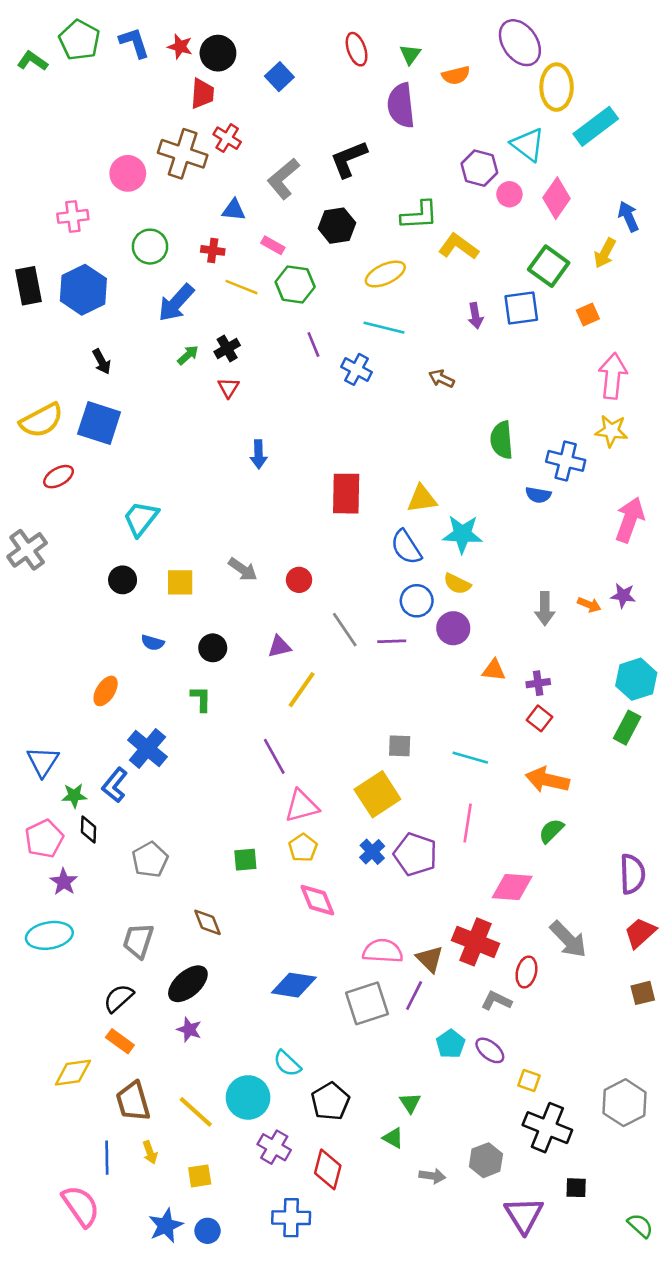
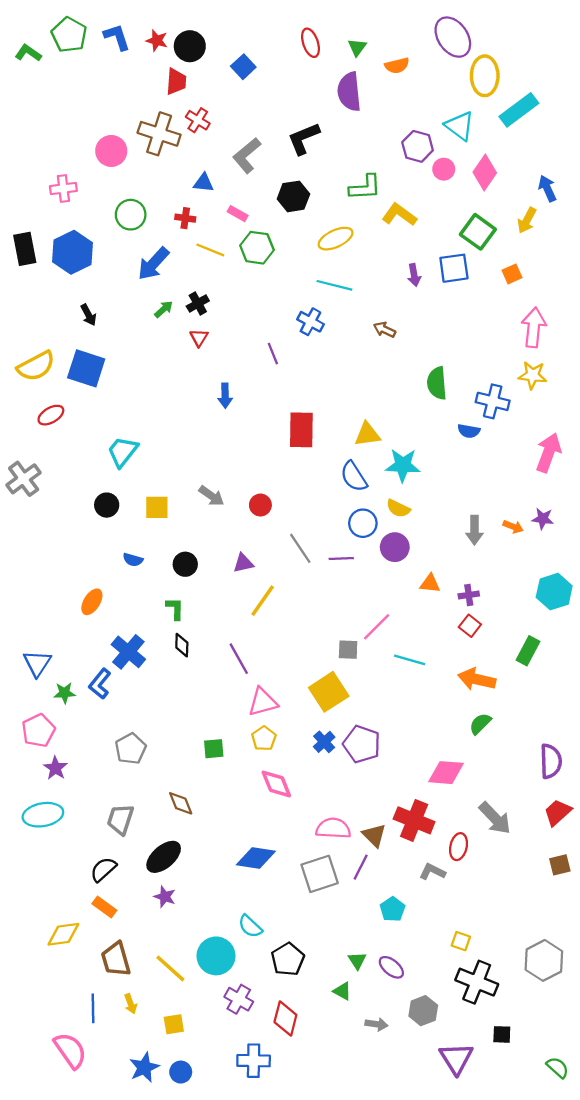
purple line: (313, 345) -> (273, 354), moved
green rectangle: (627, 728) -> (528, 651), moved
pink line: (468, 823) -> (377, 627), moved, turned 36
black diamond: (89, 830) -> (182, 645), moved
purple ellipse: (490, 1050) -> (391, 967), moved

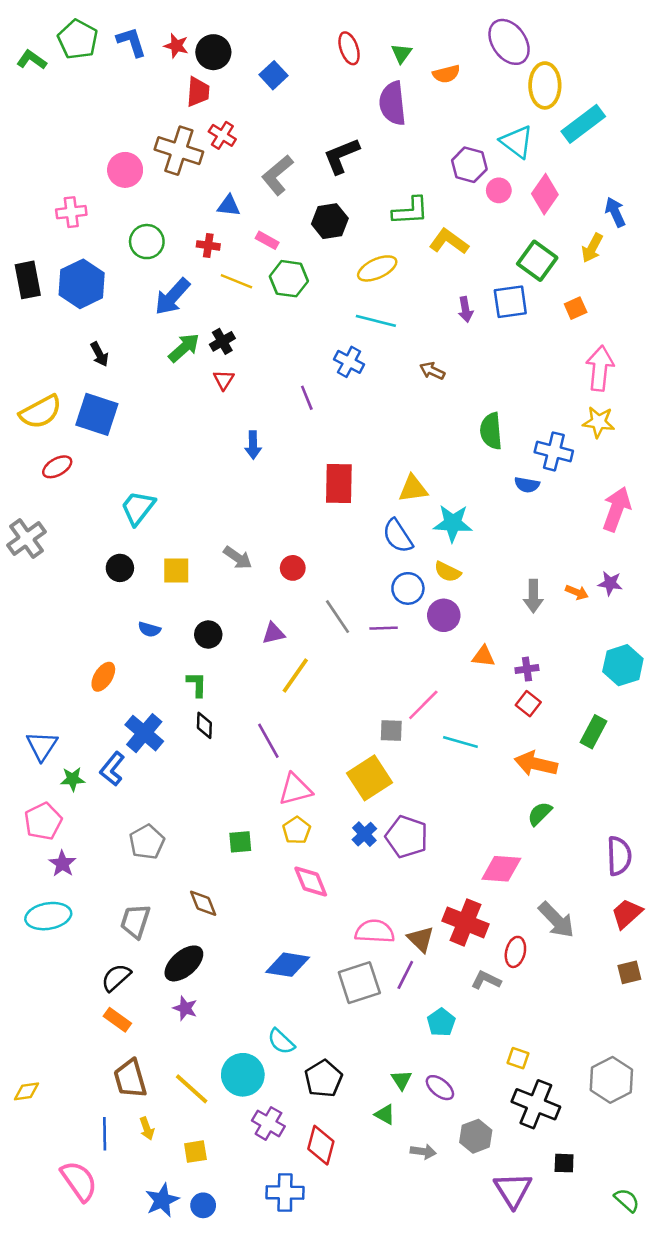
green arrow: (164, 309) -> (184, 348), size x1.5
yellow diamond: (63, 934) -> (27, 1091), moved, size x0.7

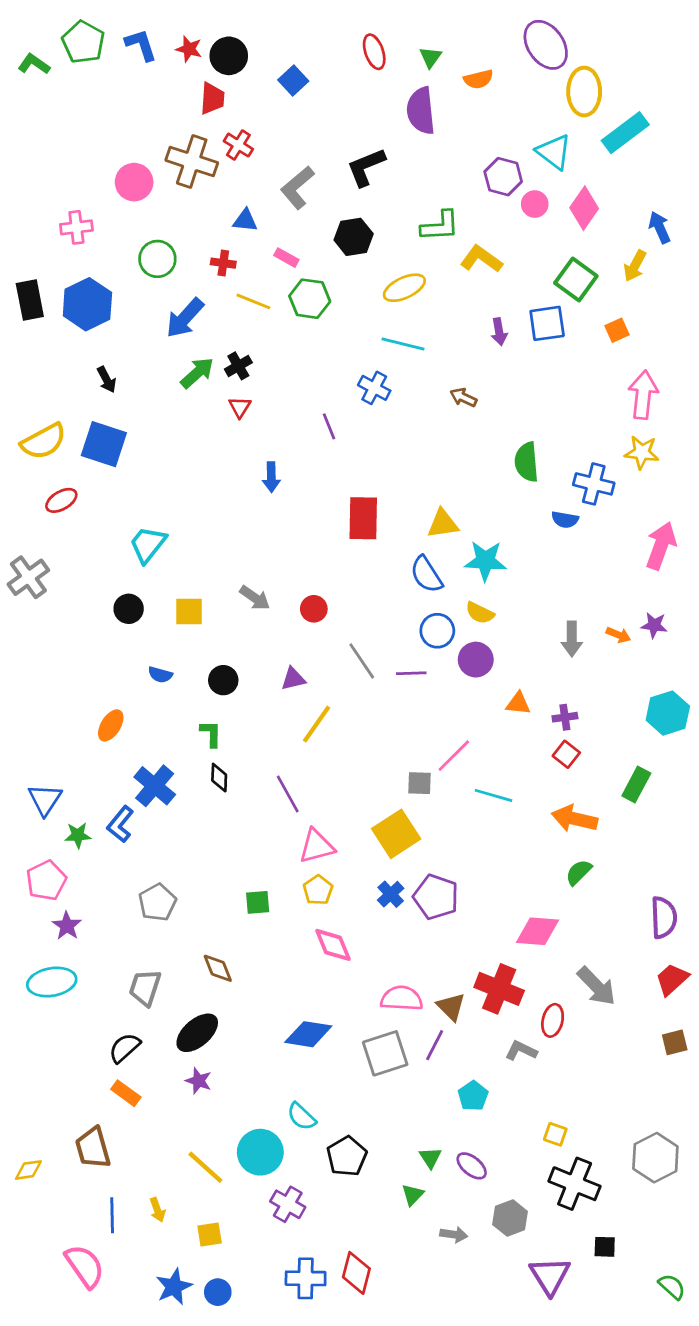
brown trapezoid: (130, 1079) -> (93, 1148), moved
green triangle: (385, 1114) -> (413, 1195), turned 45
red diamond: (321, 1145) -> (356, 1273), moved

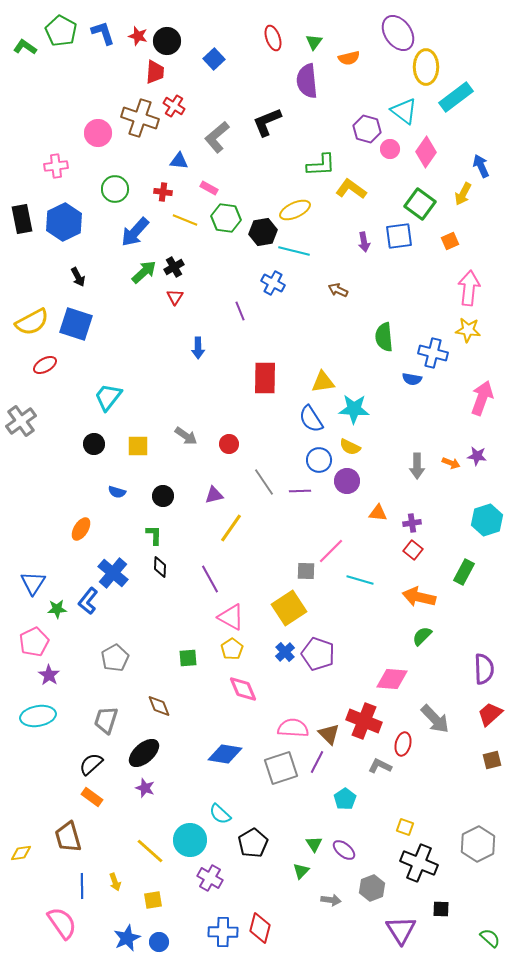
black hexagon: (354, 237) -> (263, 232), moved
pink triangle: (317, 846) -> (231, 617), turned 44

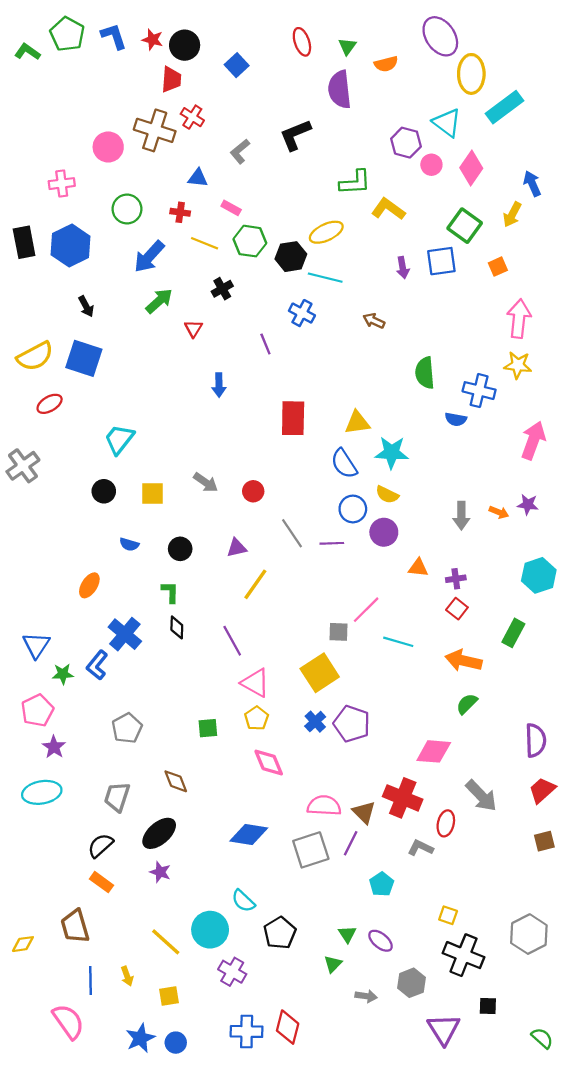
gray L-shape: (217, 137) -> (240, 151), size x0.7
black cross: (174, 267) -> (222, 289), moved

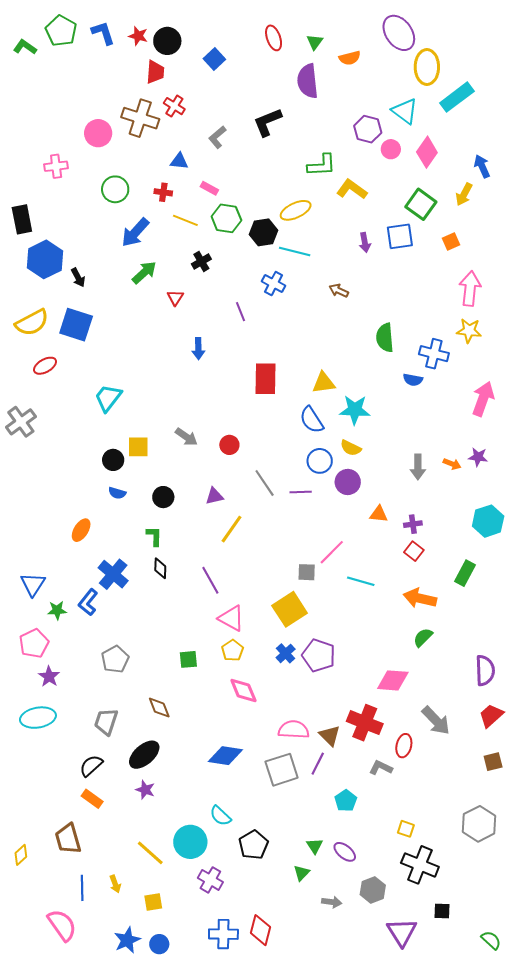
blue hexagon: (71, 246) -> (45, 259), moved
black circle: (104, 491) -> (113, 460), moved
gray hexagon: (529, 934) -> (479, 824), moved
yellow diamond: (23, 944) -> (21, 855), turned -35

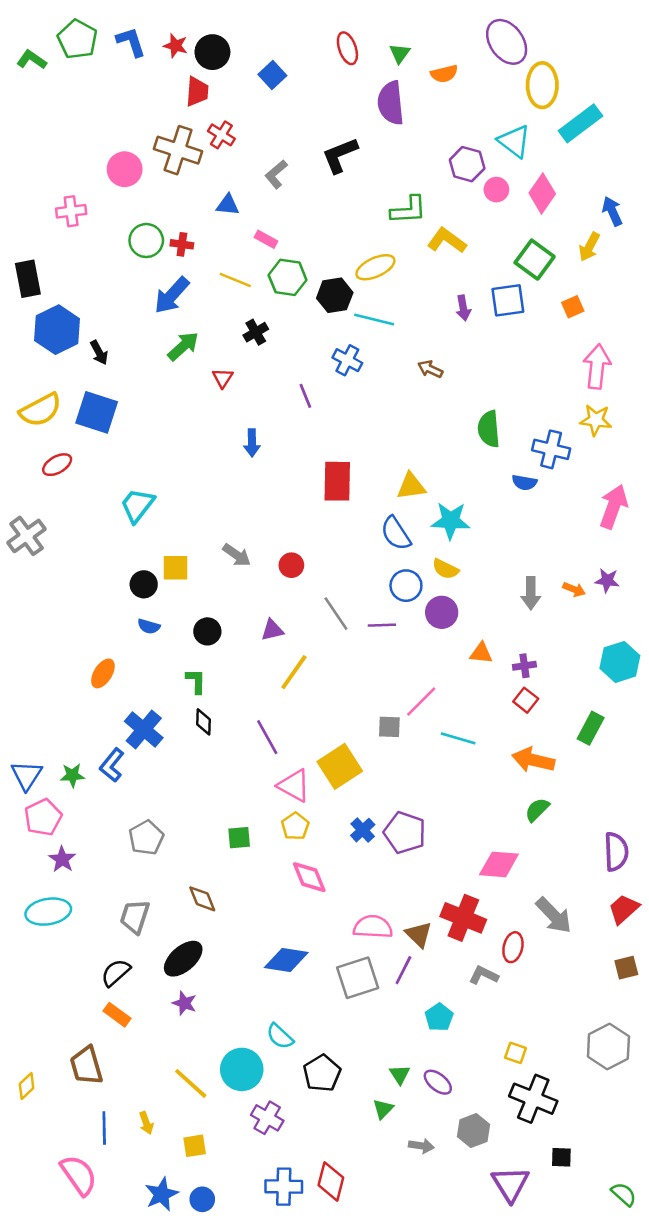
red cross: (163, 192) -> (182, 244), moved
blue triangle: (33, 584) -> (27, 775), moved
yellow square: (290, 609) -> (340, 766), moved

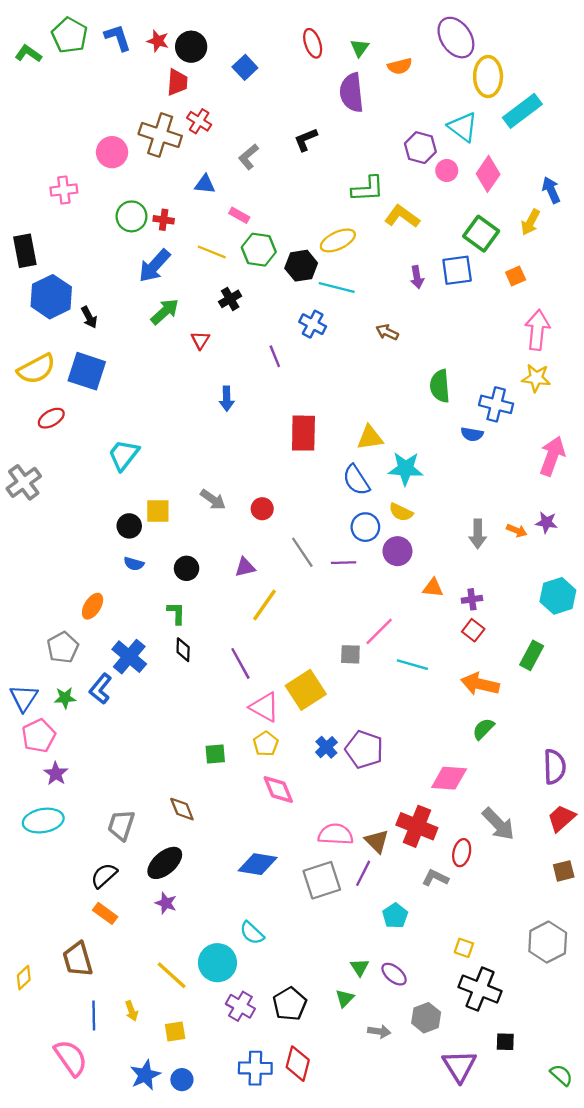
black L-shape: (340, 155) -> (306, 140), size x0.7
gray pentagon: (146, 838) -> (63, 647), moved
black pentagon: (322, 1073) -> (290, 1004), moved

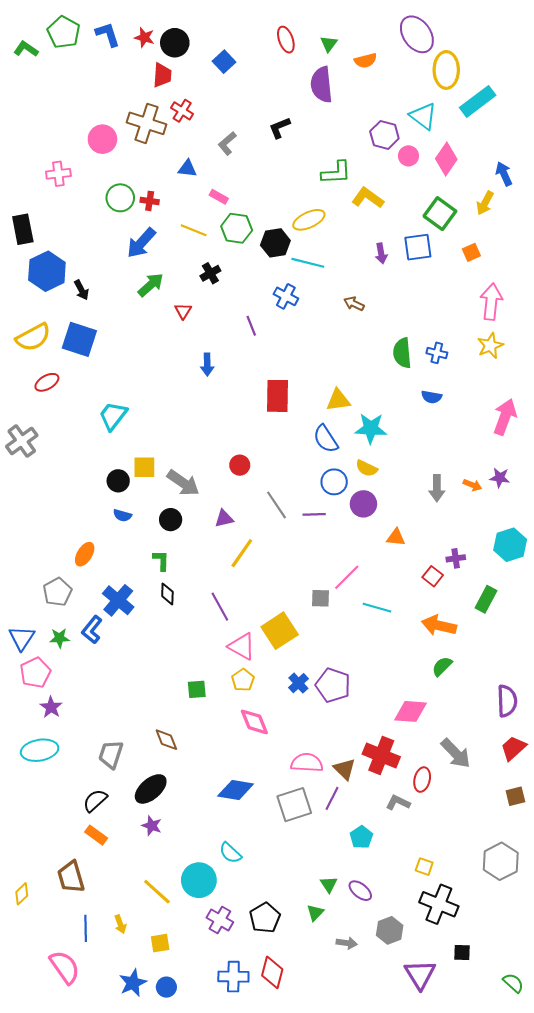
yellow star: (536, 378) -> (490, 346), turned -30
blue cross: (496, 404) -> (437, 353), moved, size x0.7
gray arrow: (213, 500) -> (183, 483), moved, size x1.4
purple cross: (472, 599) -> (456, 558), moved

